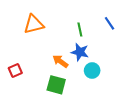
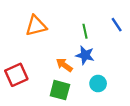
red square: (15, 71) -> (16, 75), size x1.5
cyan circle: (92, 71) -> (98, 84), moved

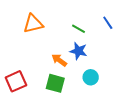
green line: (85, 31) -> (79, 29), turned -48
red square: (16, 75) -> (16, 81), moved

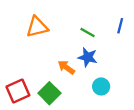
blue line: (108, 23) -> (120, 26), turned 48
green square: (55, 83) -> (49, 93), moved, turned 30

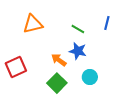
red square: (18, 91) -> (16, 67), moved
green square: (49, 93) -> (57, 83), moved

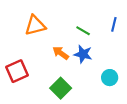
orange arrow: (59, 60) -> (61, 53), moved
cyan circle: (90, 77) -> (110, 78), moved

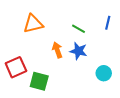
orange arrow: (61, 53) -> (57, 50), turned 35
green square: (61, 88) -> (39, 81), moved, turned -30

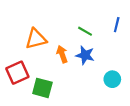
orange triangle: (33, 24) -> (36, 39), moved

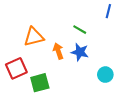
blue line: (117, 25) -> (108, 11), moved
green square: (42, 88) -> (40, 83), turned -30

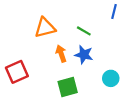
orange triangle: (34, 37) -> (45, 28), moved
green square: (40, 83) -> (68, 87), moved

